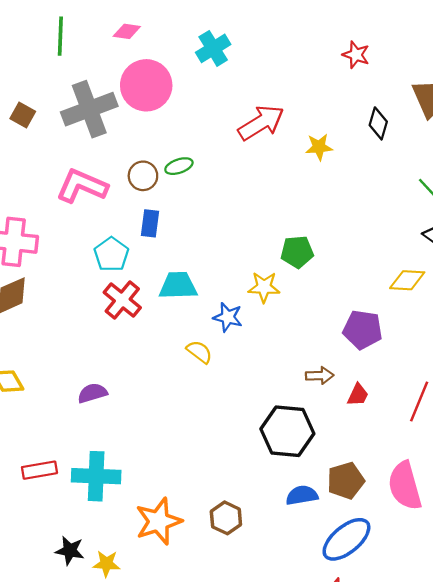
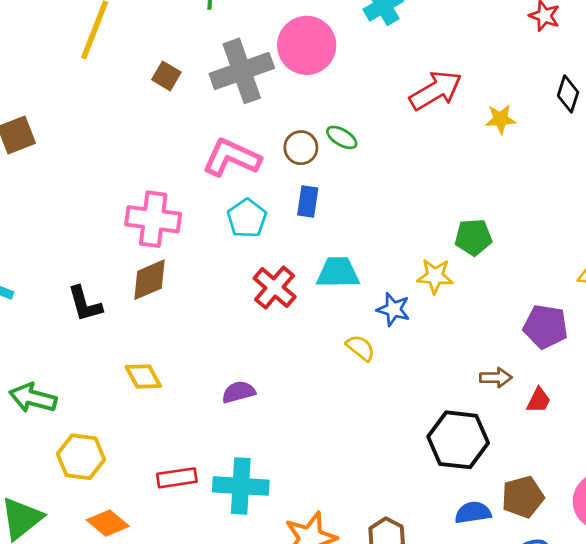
green ellipse: (179, 166) -> (342, 137), turned 48
cyan pentagon: (111, 254) -> (247, 218), moved

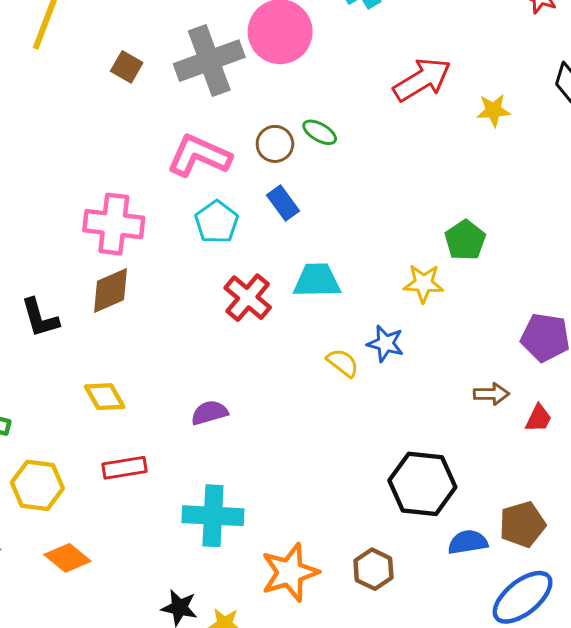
blue rectangle: (308, 202) -> (283, 203), turned -44
green pentagon: (473, 237) -> (465, 240), turned -30
blue star: (393, 309) -> (385, 343), moved
black hexagon: (458, 440) -> (422, 484), moved
red rectangle: (177, 478) -> (125, 468), moved

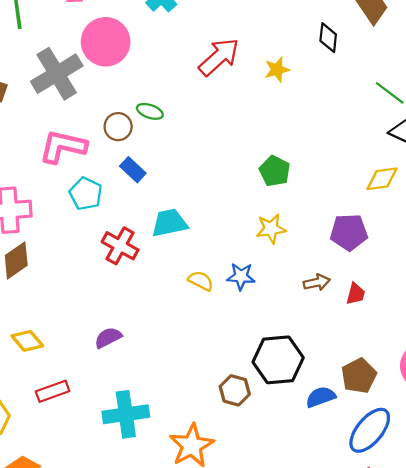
yellow star: (423, 283) -> (271, 229), moved
blue star: (385, 343) -> (241, 276), moved
brown hexagon: (373, 569) -> (235, 390), moved

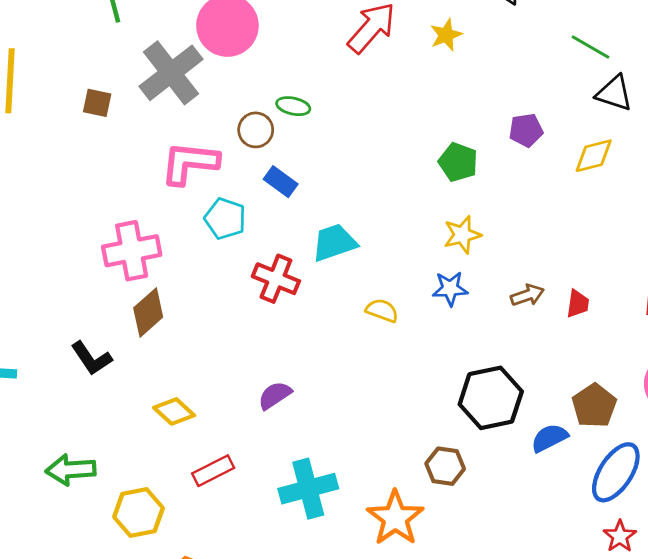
purple pentagon: (349, 232) -> (526, 130), moved, size x0.7
blue star: (241, 276) -> (450, 289), moved
brown hexagon: (235, 390) -> (445, 466), moved

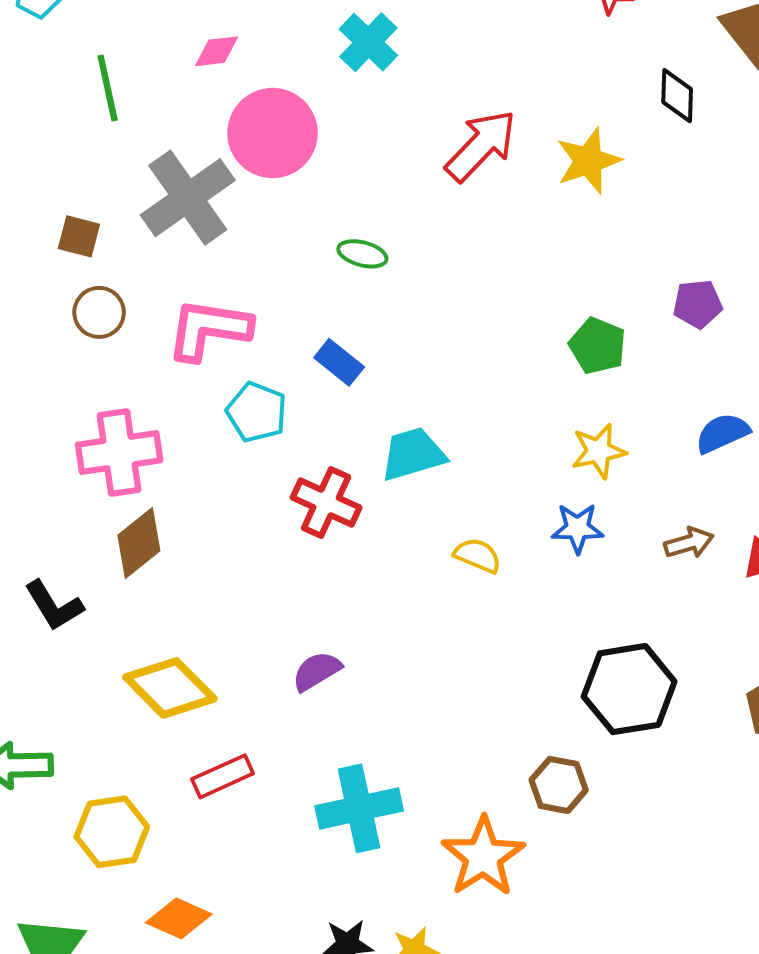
yellow star: (446, 35) -> (588, 161), size x1.4
brown circle: (256, 130) -> (99, 312), moved
yellow diamond: (174, 411) -> (170, 688), size x1.5
blue semicircle: (549, 438) -> (722, 433), moved

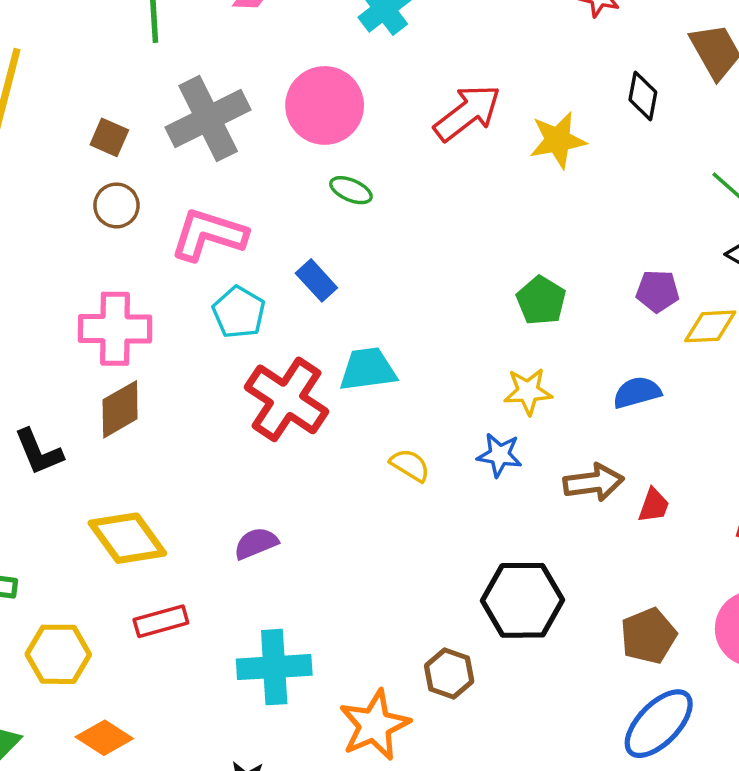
pink circle: (273, 133) -> (325, 105), moved
purple pentagon: (698, 304) -> (657, 291), moved
red cross: (326, 502) -> (287, 399), size x1.4
brown arrow: (689, 543) -> (594, 482), size x1.4

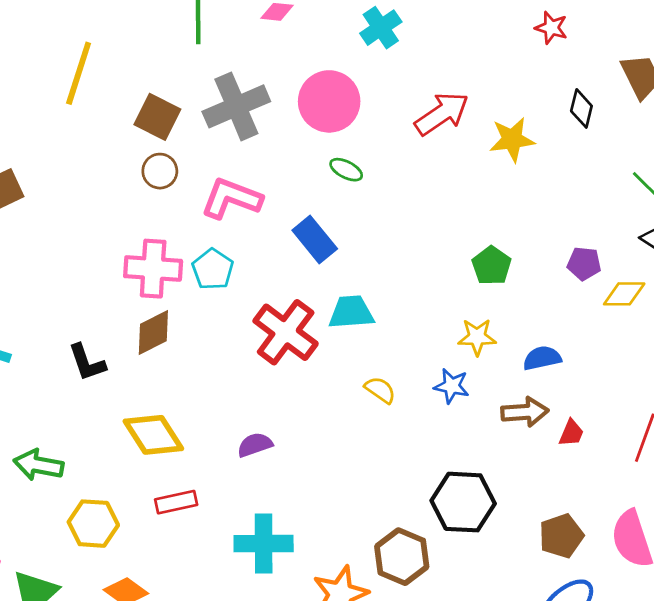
brown square: (109, 137) -> (157, 117), size x1.5
blue rectangle: (316, 280) -> (315, 239), size x1.4
cyan pentagon: (239, 312) -> (213, 269), moved
blue semicircle: (637, 392) -> (542, 358), moved
brown hexagon: (449, 673) -> (402, 557), size x1.4

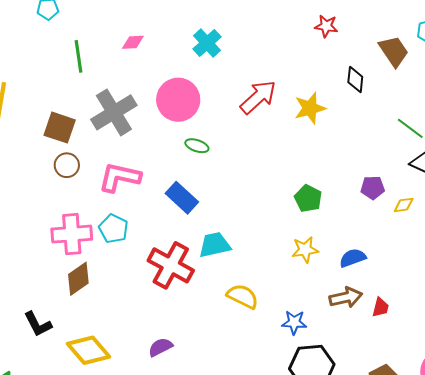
yellow diamond: (624, 294) -> (404, 205), size x0.7
black L-shape: (87, 362) -> (38, 324), moved
blue star: (452, 386) -> (294, 322), moved
yellow semicircle: (380, 390) -> (243, 296), size x1.4

